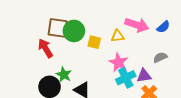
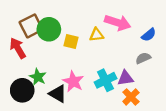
blue semicircle: (163, 27) -> (149, 35), moved
brown square: (58, 28) -> (31, 26), turned -35
pink star: (119, 62) -> (73, 81), moved

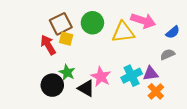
green circle: (49, 29) -> (92, 23), moved
yellow triangle: (97, 35) -> (123, 32), size x1.6
yellow square: (71, 41) -> (66, 39), moved

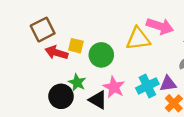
green circle: (92, 23) -> (101, 55), moved
brown square: (61, 24) -> (43, 30), moved
red arrow: (48, 45) -> (56, 53), turned -42

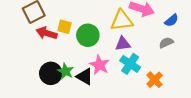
green star: (77, 83) -> (66, 71), moved
purple triangle: (168, 84) -> (123, 44), moved
cyan cross: (147, 86) -> (130, 64), turned -30

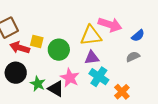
black circle: (51, 73) -> (16, 73), moved

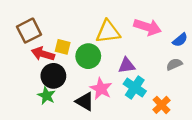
yellow triangle: (91, 36) -> (108, 32), moved
black circle: (16, 73) -> (53, 76), moved
green star: (38, 84) -> (46, 96), moved

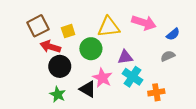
yellow square: (63, 47) -> (68, 31), moved, turned -32
green star: (46, 96) -> (58, 94), moved
orange cross: (161, 105) -> (156, 92), turned 35

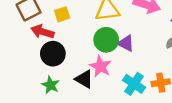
green circle: (91, 49) -> (106, 40), moved
purple triangle: (125, 57) -> (126, 43), turned 35
cyan cross: (132, 77) -> (134, 84), moved

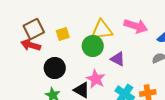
red arrow: (42, 32) -> (31, 45), moved
green circle: (106, 40) -> (93, 46), moved

